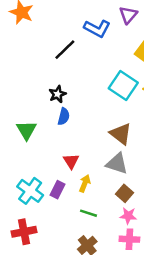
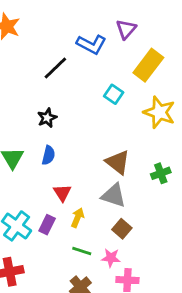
cyan square: (123, 85) -> (114, 94), moved, size x0.6
blue semicircle: (64, 116) -> (48, 155), moved
pink star: (128, 216) -> (111, 258), moved

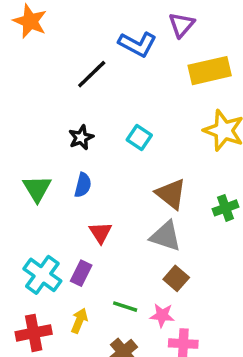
yellow rectangle: (148, 65) -> (210, 71), turned 40
cyan square: (114, 94) -> (139, 137), moved
yellow arrow: (78, 218) -> (79, 321), moved

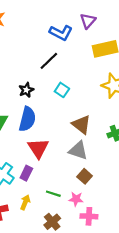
black line: (92, 74) -> (49, 61), moved
blue semicircle: (83, 185) -> (27, 119), size x1.6
red triangle: (100, 233) -> (38, 148), size x1.5

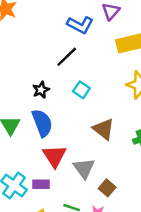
blue semicircle: (27, 119) -> (42, 123), turned -35
gray triangle: (78, 150) -> (84, 168), moved, turned 36
purple rectangle: (26, 173) -> (41, 184), turned 64

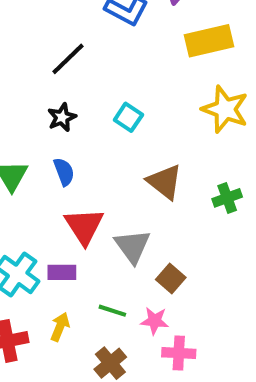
black line: (67, 57) -> (68, 59), moved
blue semicircle: (42, 123) -> (64, 172), size x0.6

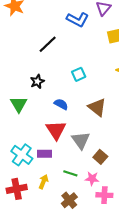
black star: (62, 117) -> (37, 81), moved
cyan square: (128, 117) -> (79, 74), turned 32
blue semicircle: (64, 172) -> (61, 104), moved, turned -40

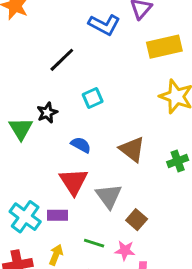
cyan square: (79, 74) -> (93, 98), moved
green triangle: (19, 104) -> (21, 129), moved

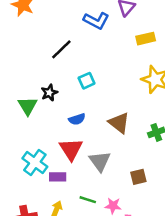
yellow rectangle: (164, 47) -> (146, 39), size x0.7
blue semicircle: (81, 145) -> (77, 119), turned 133
cyan cross: (25, 217) -> (35, 162), moved
brown square: (137, 220) -> (138, 177), moved, turned 35

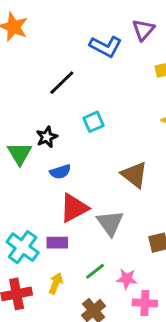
blue semicircle: (77, 119) -> (60, 172), moved
red triangle: (71, 149) -> (74, 208), turned 35
cyan cross: (35, 162) -> (23, 247), moved
green line: (88, 200) -> (95, 271), turned -56

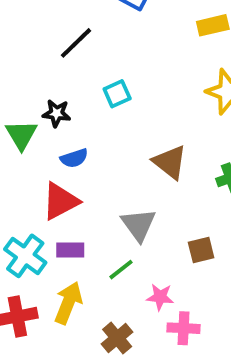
black star: (47, 137) -> (57, 113), turned 30
red triangle: (74, 208) -> (60, 201), moved
green line: (95, 271) -> (121, 270), moved
yellow arrow: (56, 283) -> (68, 303), size x1.5

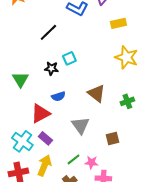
black star: (57, 113) -> (51, 68), moved
blue semicircle: (74, 158) -> (58, 96), moved
purple rectangle: (70, 250) -> (45, 138), turned 40
green line: (121, 270) -> (73, 159), moved

